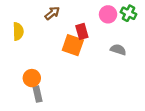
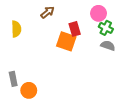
green cross: (128, 13) -> (106, 28), moved
orange circle: (32, 78) -> (29, 90), moved
gray rectangle: (37, 94) -> (13, 79), moved

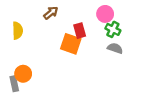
orange circle: (29, 90) -> (23, 74), moved

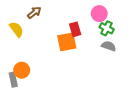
brown arrow: (51, 13) -> (34, 13), moved
yellow semicircle: (18, 31) -> (16, 29), turned -35
orange square: (71, 44) -> (67, 42), turned -30

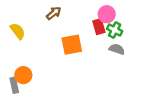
brown arrow: (34, 13) -> (54, 13), moved
red rectangle: (75, 29) -> (99, 27), moved

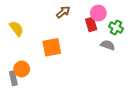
brown arrow: (54, 13) -> (63, 12), moved
green cross: (115, 30) -> (116, 28), moved
orange square: (72, 45) -> (52, 47), moved

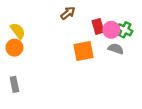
pink circle: (98, 13) -> (111, 30), moved
orange square: (52, 47) -> (84, 51), moved
orange circle: (22, 69) -> (14, 48), moved

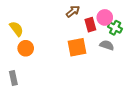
brown arrow: (68, 13) -> (73, 11), moved
pink circle: (111, 30) -> (105, 17), moved
orange circle: (14, 48) -> (26, 48), moved

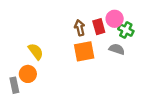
brown arrow: (73, 11) -> (80, 28), moved, turned -64
yellow semicircle: (16, 29) -> (36, 51), moved
orange circle: (26, 48) -> (28, 74), moved

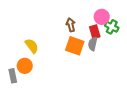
red rectangle: (99, 27) -> (95, 32), moved
gray semicircle: (117, 49) -> (93, 44), moved, turned -96
orange square: (84, 51) -> (75, 46), turned 30

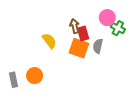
red rectangle: (95, 32) -> (83, 33), moved
yellow semicircle: (32, 46) -> (49, 41), moved
orange circle: (25, 66) -> (35, 76), moved

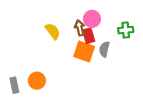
pink circle: (107, 18) -> (92, 19), moved
green cross: (118, 28) -> (126, 30), turned -32
yellow semicircle: (49, 41) -> (53, 31), moved

